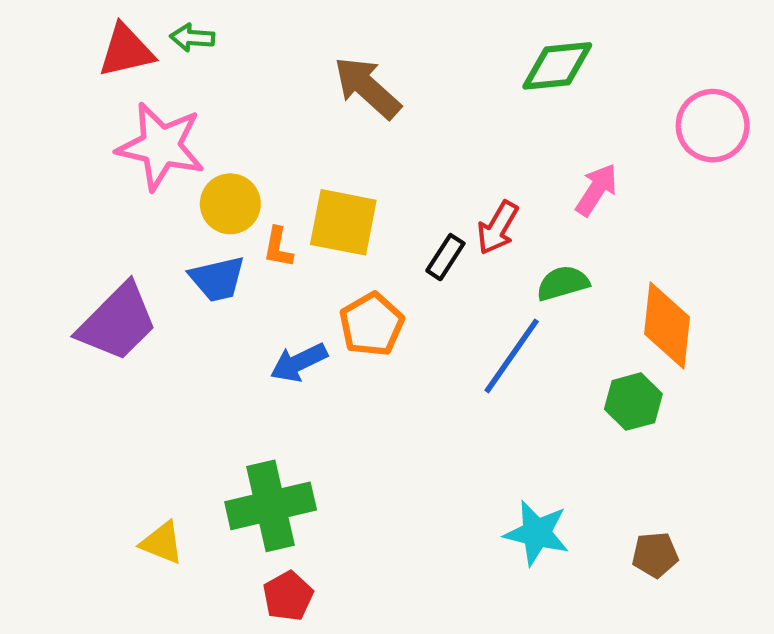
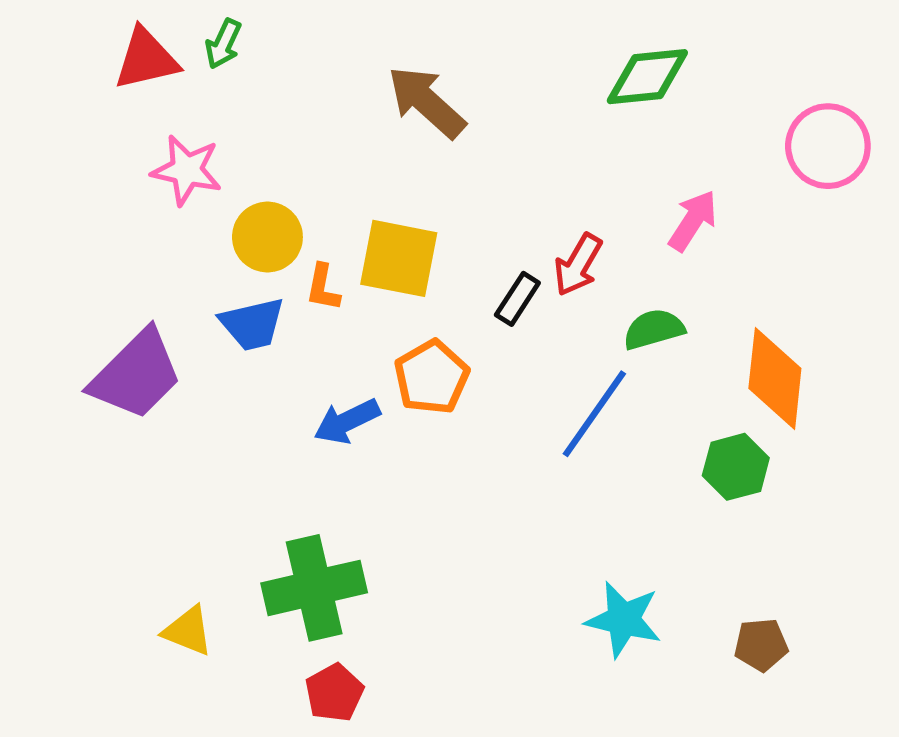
green arrow: (192, 38) -> (223, 44), turned -69
pink star: (161, 146) -> (187, 170), size x0.7

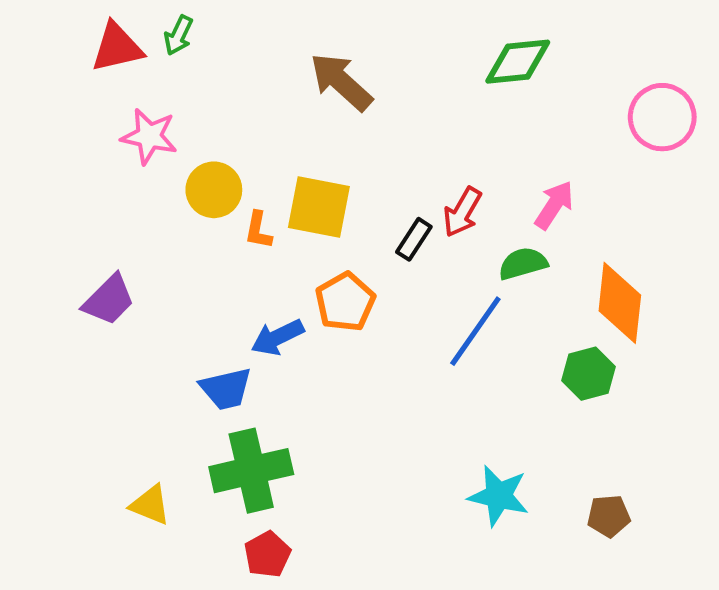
pink arrow: (693, 221) -> (554, 205), moved
blue trapezoid: (252, 324) -> (226, 389), moved
purple trapezoid: (136, 375) -> (109, 300), size x0.7

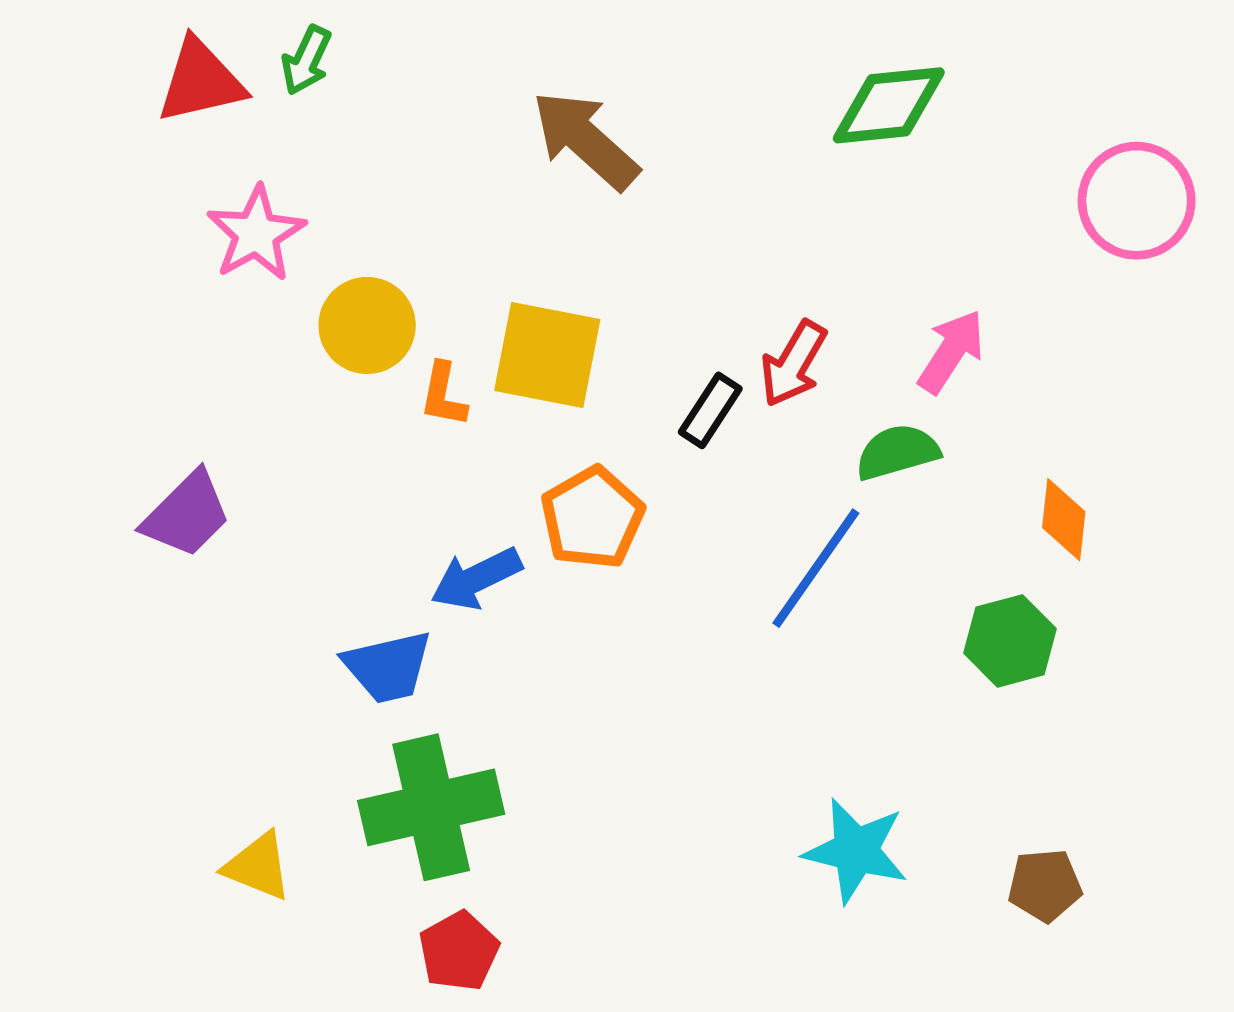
pink star: (149, 136) -> (256, 234), turned 30
orange diamond: (620, 303) -> (1064, 520), size x0.6

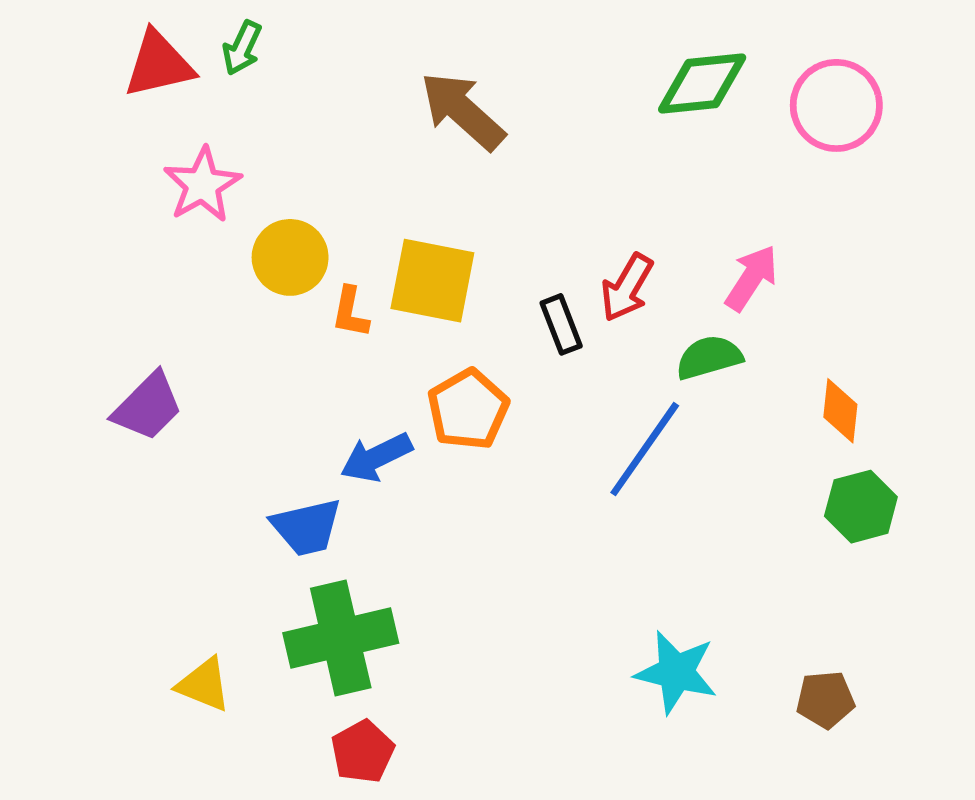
pink circle: (1137, 201) -> (836, 105), moved
black rectangle: (710, 410) -> (561, 324), turned -54
green hexagon: (1010, 641) -> (861, 507), moved

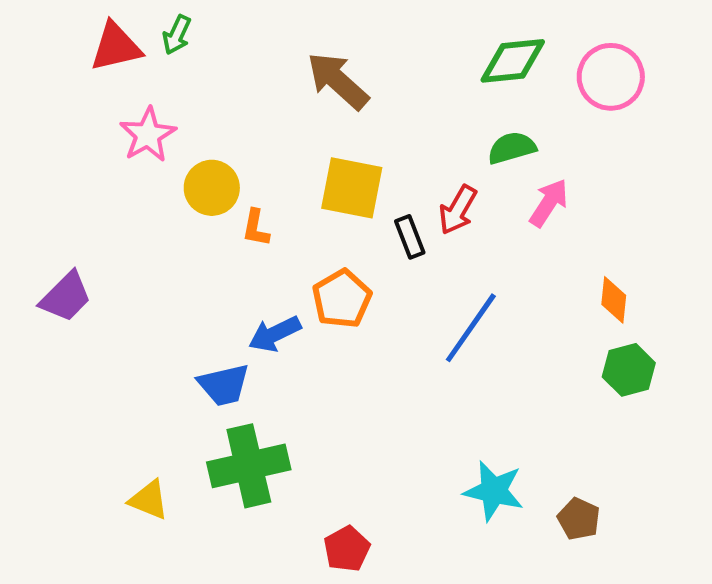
yellow square: (432, 281) -> (352, 188), moved
green semicircle: (709, 357) -> (512, 148), moved
purple trapezoid: (148, 407) -> (66, 297), moved
brown pentagon: (825, 700) -> (579, 519), moved, turned 30
red pentagon: (363, 752) -> (347, 549), moved

